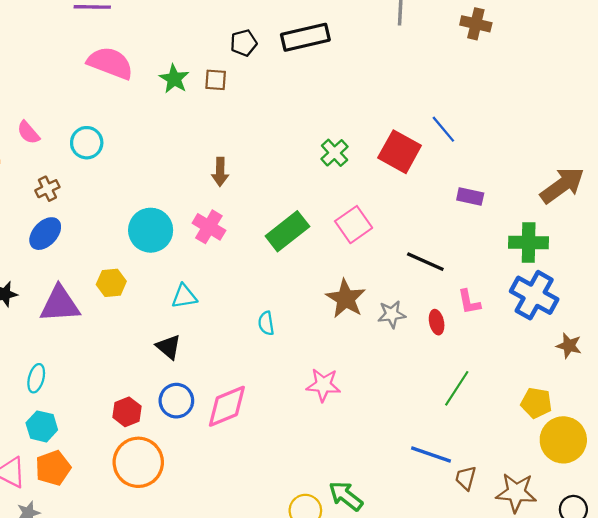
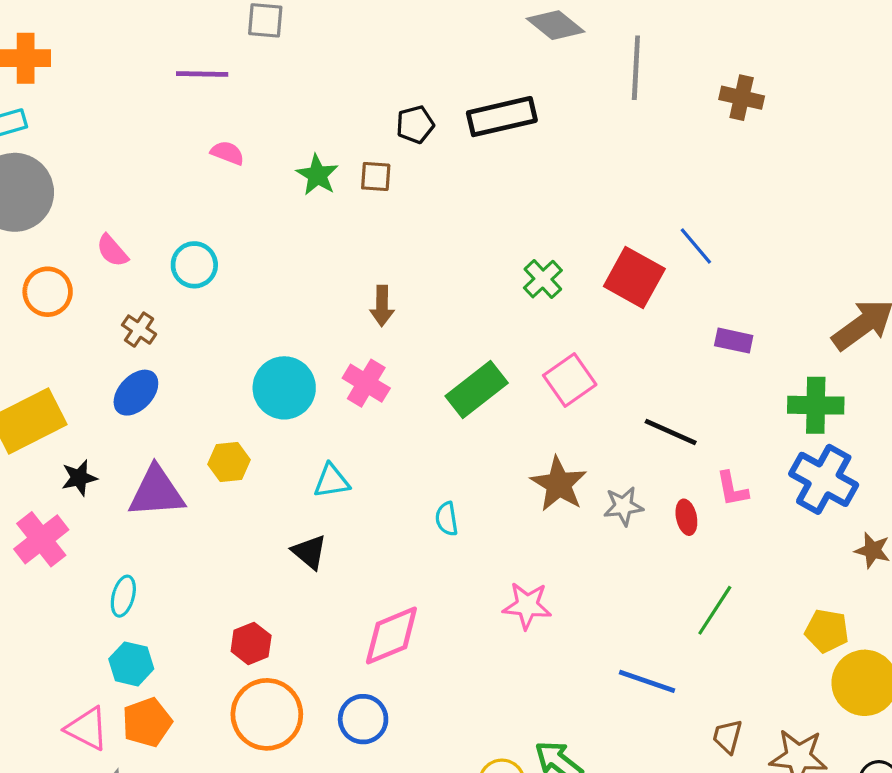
pink semicircle: (110, 63) -> (227, 153), size x0.5
brown cross: (47, 189) -> (139, 330), turned -30
blue circle: (176, 401) -> (363, 719), moved
blue line: (431, 454) -> (647, 681), moved

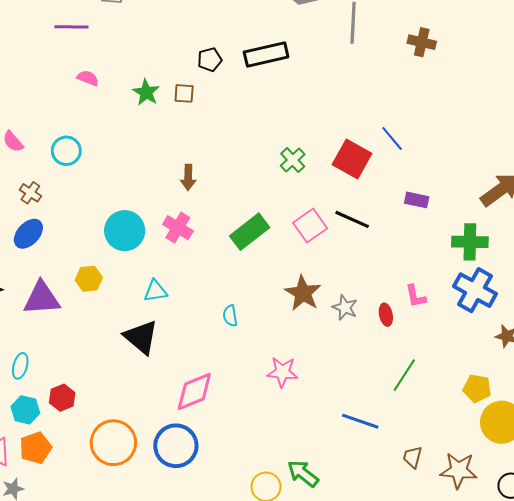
black line: (671, 432) -> (352, 219), moved
gray star: (623, 506) -> (345, 307), turned 30
black triangle: (309, 552) -> (141, 337), size x1.5
red hexagon: (251, 643) -> (62, 398), moved
blue circle: (363, 719) -> (176, 446), size x1.4

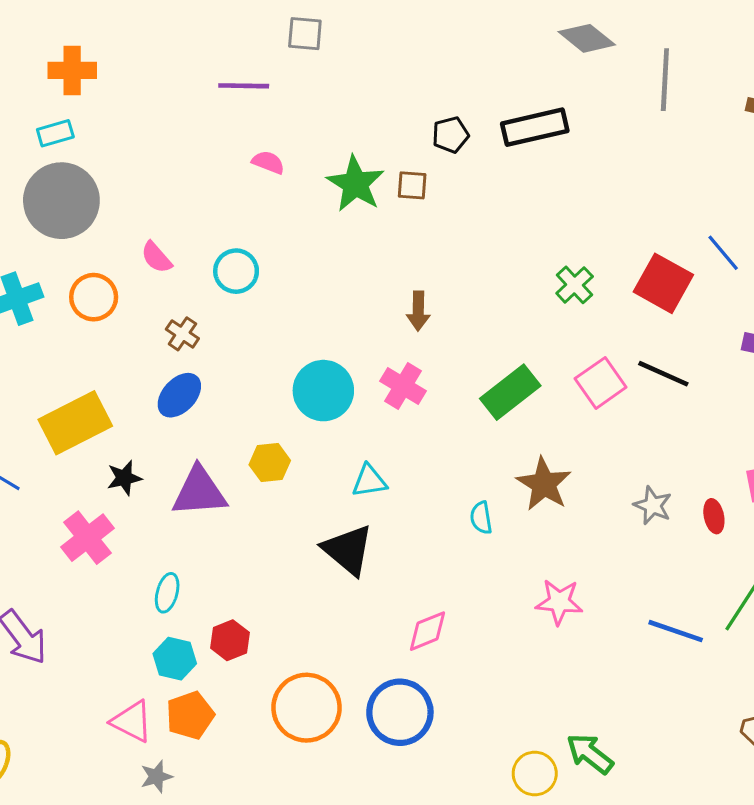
green star: (146, 92) -> (356, 184), size x1.4
brown star: (303, 293) -> (544, 484), moved
pink diamond: (194, 391) -> (428, 631), size x0.7
blue line: (360, 421) -> (676, 631), moved

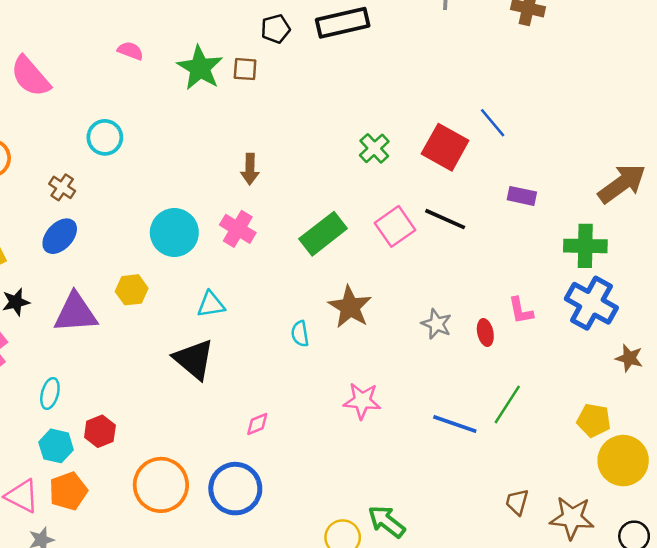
pink semicircle: (156, 257) -> (30, 76), moved, size x1.6
pink diamond: (428, 631) -> (257, 424), size x0.7

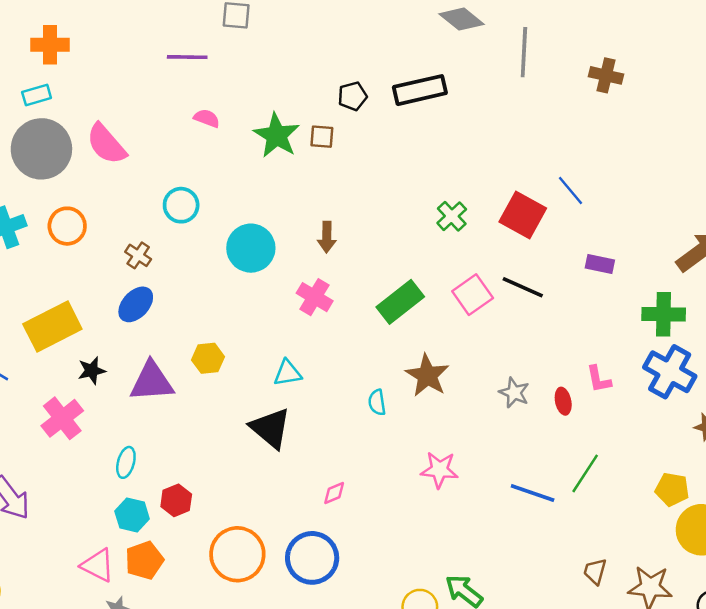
cyan circle: (174, 233) -> (251, 248), moved

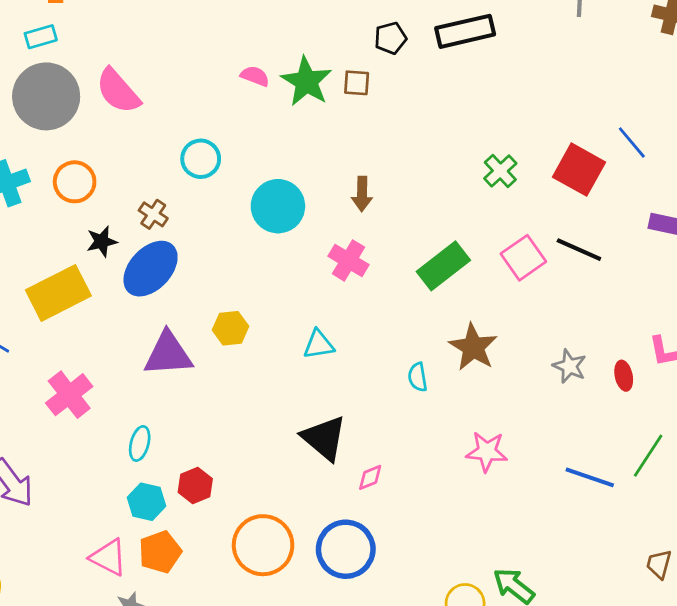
pink semicircle: (207, 118) -> (255, 76), moved
blue ellipse: (136, 304) -> (151, 269), size x1.4
black star: (92, 371) -> (102, 241), moved
black triangle: (270, 428) -> (324, 438), moved

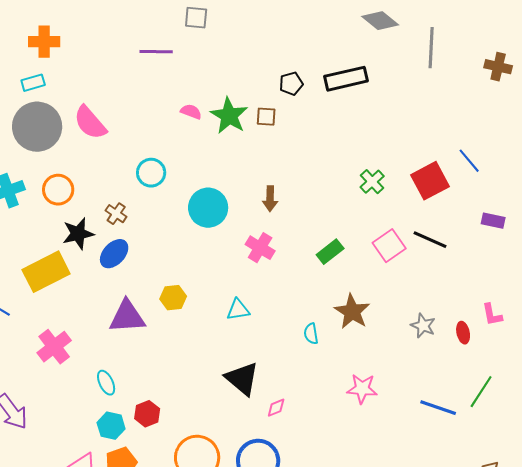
red square: (579, 170) -> (430, 181), turned 33
black star: (102, 241) -> (78, 234), size x1.4
green rectangle: (443, 266) -> (330, 252), size x0.7
blue ellipse: (151, 269) -> (114, 254), size x0.7
cyan ellipse: (140, 443) -> (106, 383), turned -40

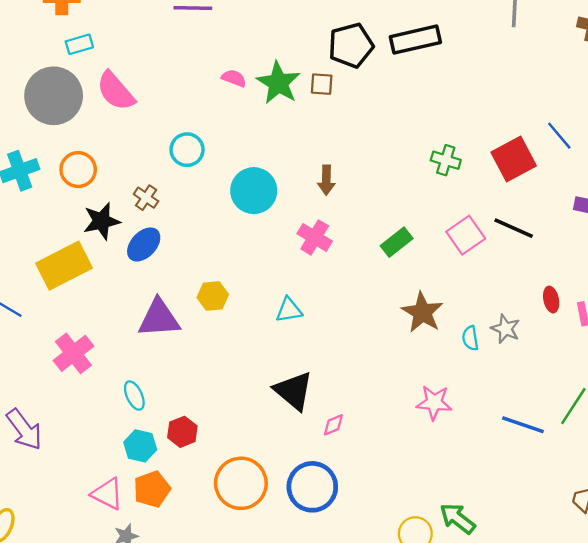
cyan rectangle: (33, 83) -> (79, 44), moved
black pentagon: (291, 84) -> (351, 45), size x1.6
green cross: (372, 182) -> (446, 160), turned -30
red ellipse: (463, 333) -> (551, 300), moved
cyan semicircle: (311, 334) -> (470, 338), moved

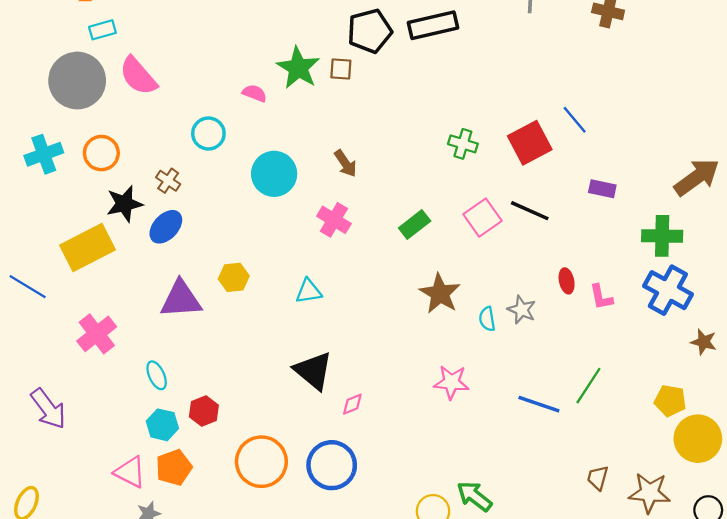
pink semicircle: (234, 78) -> (255, 93), moved
brown arrow: (326, 180) -> (345, 163), turned -36

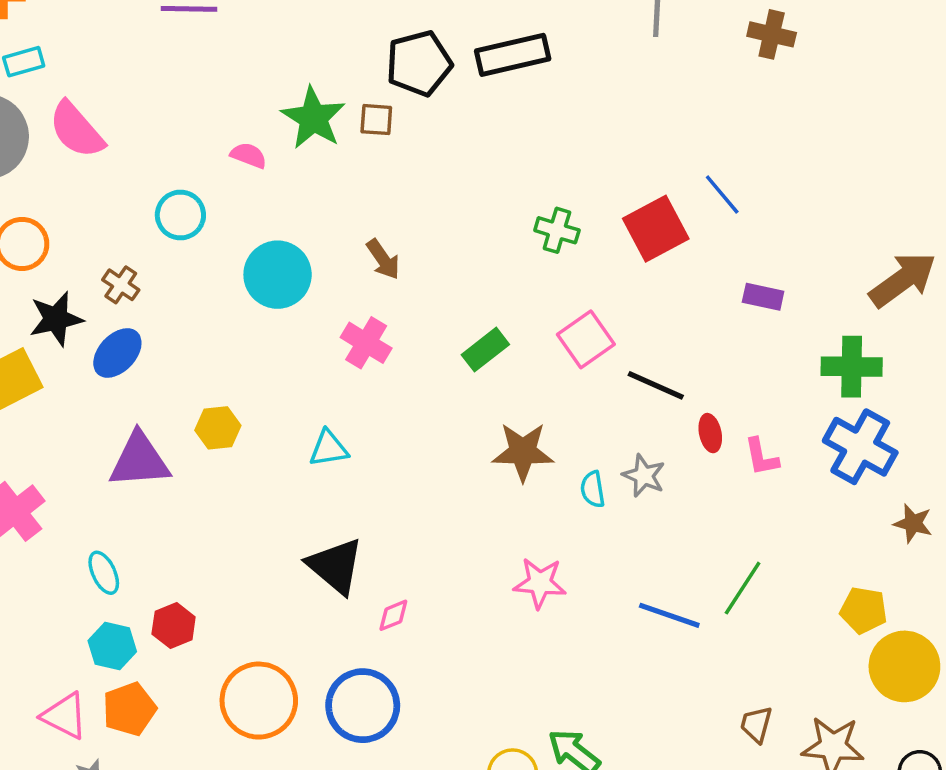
black line: (530, 211) -> (656, 385), moved
brown star: (440, 294) -> (523, 452), turned -30

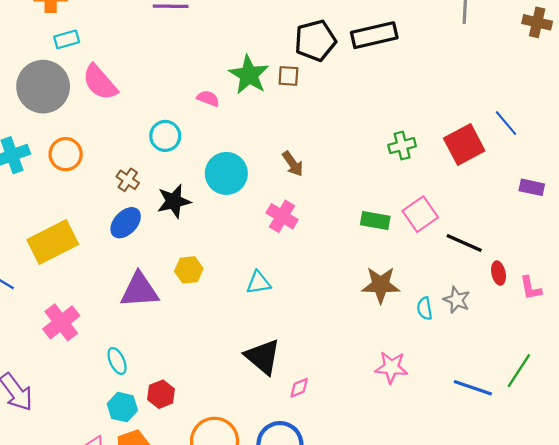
green cross: (557, 230) -> (402, 146), turned -32
black star: (56, 319) -> (174, 201), moved
green rectangle: (485, 350) -> (375, 221), moved, turned 48

